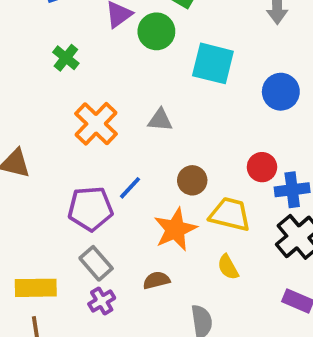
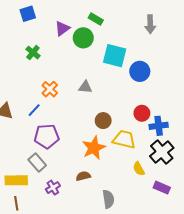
blue circle: (281, 92) -> (140, 71), moved
orange cross: (96, 124) -> (50, 89), size x0.7
blue line: (130, 188) -> (34, 110), moved
gray rectangle: (96, 263) -> (37, 162), moved
yellow semicircle: (228, 267) -> (139, 169), moved

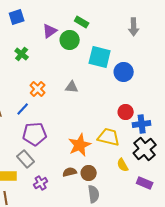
brown circle: (103, 121) -> (89, 173), moved

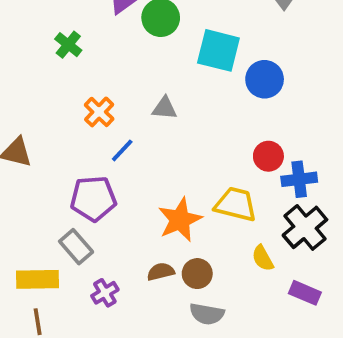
blue line: (23, 109) -> (122, 150), moved
gray semicircle: (94, 194) -> (207, 314), turned 108

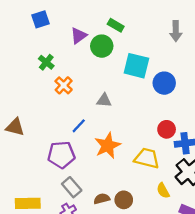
orange cross: (99, 112) -> (64, 85), moved
orange star: (180, 220) -> (108, 146), moved
gray rectangle: (76, 247) -> (72, 187), moved

